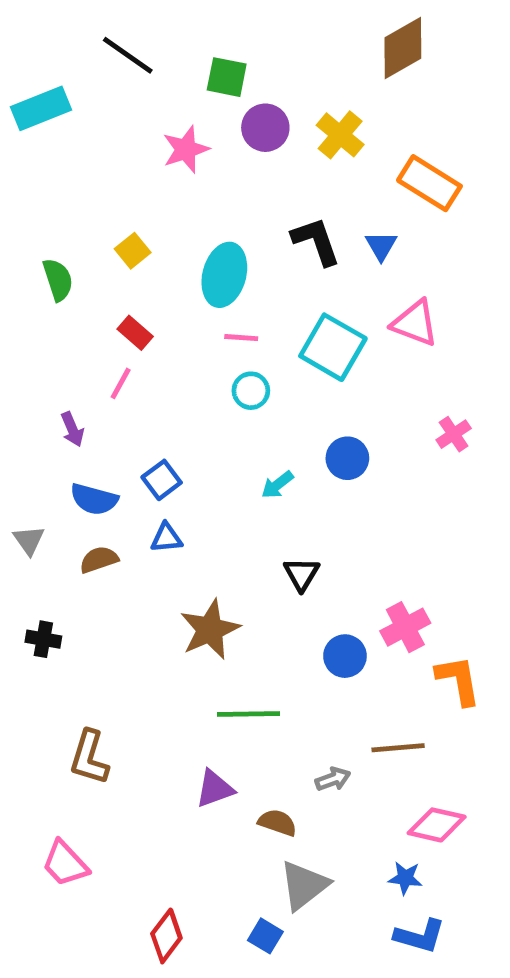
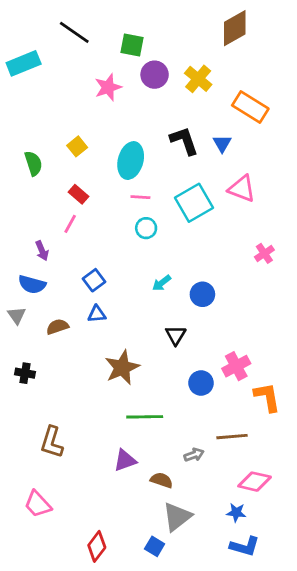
cyan square: (333, 347) -> (194, 203), turned 30
blue circle: (347, 458) -> (202, 294), moved
blue semicircle: (94, 499) -> (32, 284), moved

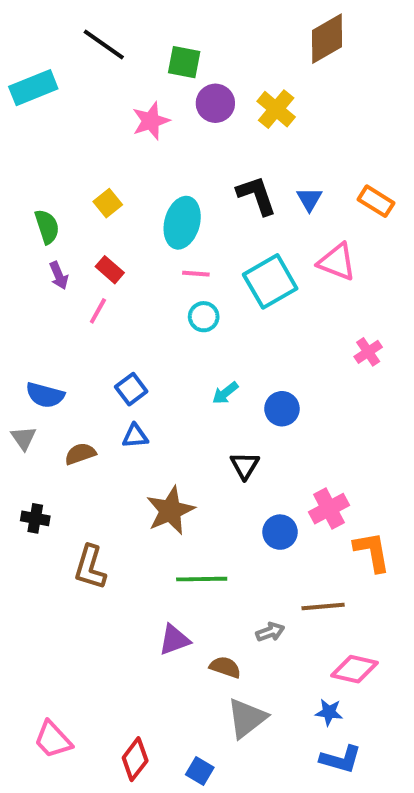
orange rectangle: (250, 107) -> (376, 201), moved, size x0.7
purple arrow: (42, 251) -> (59, 276), moved
brown L-shape: (52, 442) -> (90, 567), moved
pink trapezoid: (38, 504) -> (53, 740), moved
blue square: (155, 546) -> (200, 771), moved

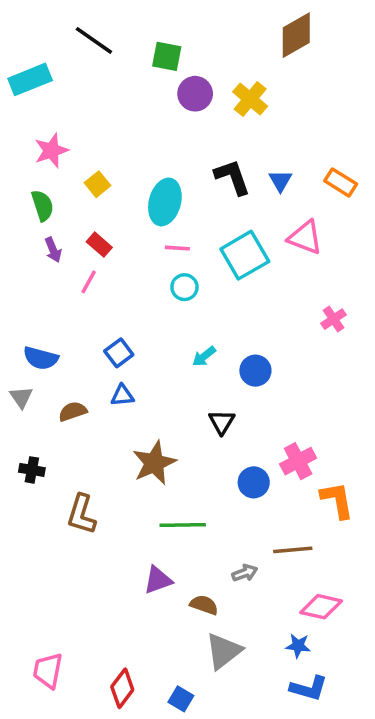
pink star: (151, 121) -> (51, 150), moved
pink trapezoid: (53, 740) -> (48, 671), turned 54

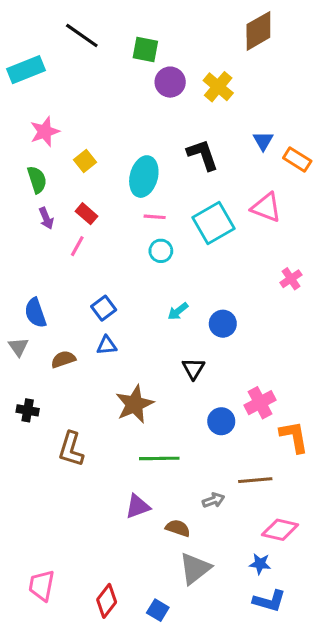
blue triangle: (280, 181) -> (263, 141), moved
blue semicircle: (41, 358) -> (35, 313), turned 56

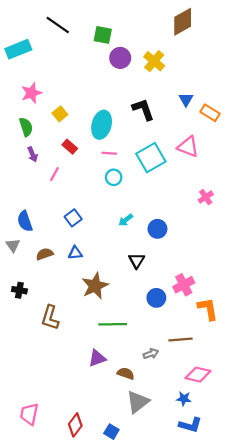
red rectangle: (87, 214) -> (70, 147), moved
blue triangle: (107, 345) -> (75, 253), moved

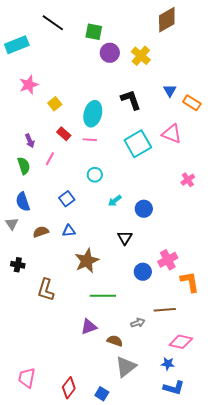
green semicircle: (26, 127) -> (24, 166), moved
pink line: (109, 153) -> (90, 140), moved
cyan circle: (114, 177) -> (95, 175), moved

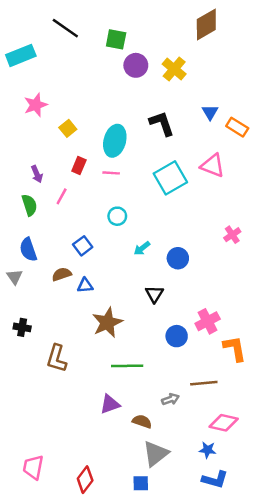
red rectangle: (64, 134) -> (79, 165), turned 72
pink cross: (188, 180) -> (232, 235), moved
brown semicircle: (41, 232) -> (62, 274), moved
blue square: (102, 394) -> (141, 483), moved, turned -32

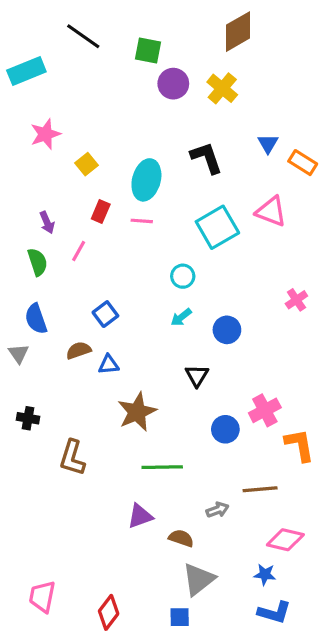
brown diamond: (206, 24) -> (238, 32), moved
cyan circle: (117, 216) -> (183, 276), moved

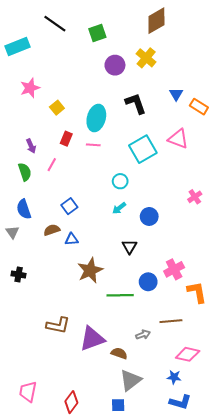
green square: (148, 50) -> (97, 33), turned -30
purple circle: (173, 84) -> (115, 65), moved
brown L-shape: (72, 458) -> (58, 325), moved, turned -95
green line: (162, 467) -> (120, 295), moved
purple triangle: (140, 516) -> (92, 339), size x1.5

